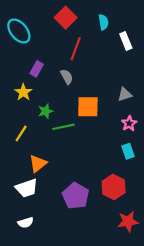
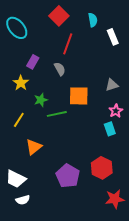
cyan rectangle: (128, 151) -> (110, 129), moved
white trapezoid: (27, 188) -> (16, 179), moved, turned 45

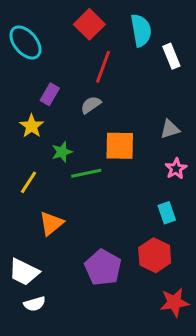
cyan semicircle: (93, 20) -> (141, 30), size x1.5
gray semicircle: (60, 69) -> (91, 105), turned -96
cyan rectangle: (110, 129) -> (167, 213), moved

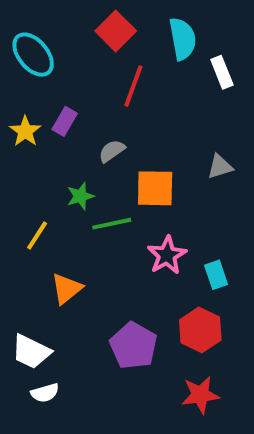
gray semicircle: (91, 105) -> (112, 151), moved
yellow star: (32, 126) -> (25, 131), moved
pink star: (176, 169) -> (167, 255), moved, size x1.4
red star: (174, 302) -> (200, 395), moved

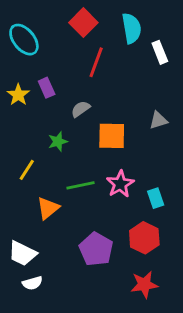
purple rectangle: (65, 121) -> (47, 88), turned -54
green line: (112, 224) -> (81, 185), moved

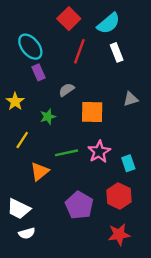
cyan semicircle: (132, 28) -> (108, 23), turned 60
cyan ellipse: (24, 40) -> (30, 47), moved
white rectangle: (160, 52) -> (117, 52), moved
yellow star: (18, 95) -> (15, 101), moved

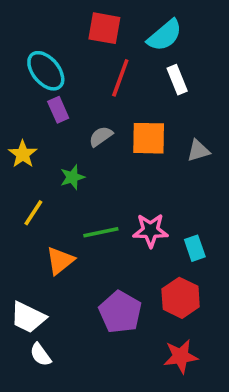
red square: (69, 19) -> (104, 28), turned -35
orange square: (92, 112) -> (149, 138), moved
pink star: (99, 152) -> (150, 230), turned 30
white semicircle: (27, 233) -> (40, 355), turned 70

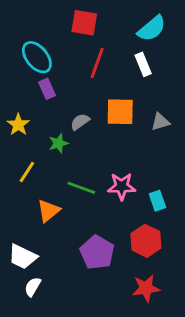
cyan semicircle: (165, 35) -> (152, 29), moved
gray semicircle: (101, 136) -> (80, 122), moved
green line: (101, 232) -> (81, 188), turned 32
white semicircle: (40, 355) -> (33, 287), turned 66

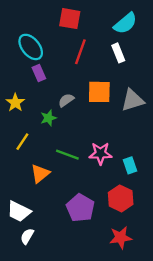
gray triangle: (160, 122) -> (132, 100), size x1.5

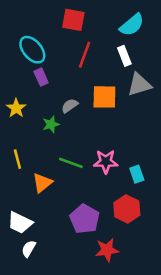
gray triangle: (132, 100) -> (139, 85), moved
yellow line: (22, 142) -> (17, 159), moved, turned -48
red star: (121, 237) -> (107, 250), moved

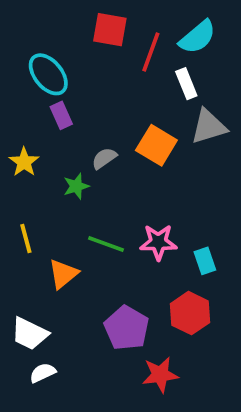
red line: (85, 55) -> (151, 52), moved
orange square: (104, 97) -> (156, 145), turned 30
white semicircle: (29, 249) -> (43, 373), turned 35

